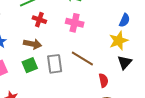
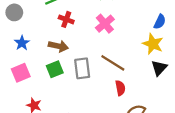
pink cross: (75, 23) -> (105, 24), turned 36
yellow star: (119, 41) -> (153, 44), turned -30
red semicircle: (104, 80) -> (120, 88), moved

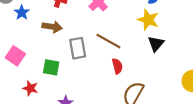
blue star: (22, 43) -> (22, 13), moved
green square: (55, 69) -> (51, 67), moved, turned 35
pink square: (21, 73) -> (15, 56), turned -30

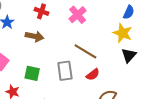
gray rectangle: (78, 48) -> (65, 71), moved
red semicircle: (117, 66) -> (93, 75), turned 64

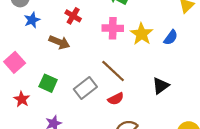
pink cross: (78, 15) -> (113, 28), turned 30
yellow star: (123, 33) -> (142, 34), moved
gray rectangle: (65, 71) -> (85, 88), turned 48

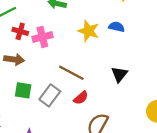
pink cross: (113, 28) -> (42, 37), moved
blue semicircle: (171, 37) -> (117, 27), turned -98
green square: (48, 83) -> (23, 90), moved

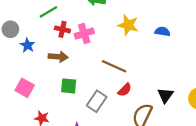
blue semicircle: (117, 27) -> (162, 32), moved
black triangle: (119, 74) -> (165, 95), moved
gray rectangle: (50, 95) -> (97, 101), moved

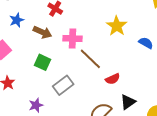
pink cross: (84, 34) -> (72, 39), moved
blue star: (27, 45) -> (17, 20), moved
red semicircle: (125, 90) -> (113, 79), moved

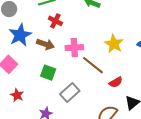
blue star: (17, 20) -> (20, 35), size x1.6
yellow star: (117, 26) -> (114, 44), moved

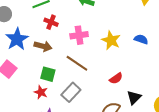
pink cross: (74, 48) -> (79, 35), moved
brown line: (93, 65) -> (77, 63), moved
red star: (17, 95) -> (41, 92), moved

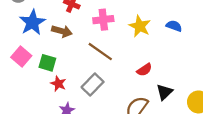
green square: (48, 74) -> (47, 63), moved

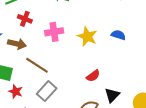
brown line: (100, 52) -> (37, 65), moved

